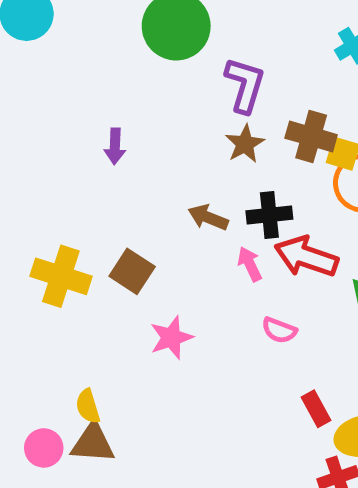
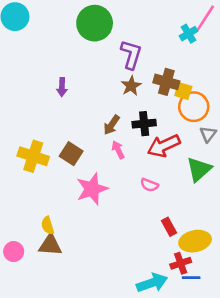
brown arrow: (208, 217) -> (112, 125), turned -78
red arrow: (306, 257) -> (164, 146), turned -44
pink arrow: (250, 264) -> (118, 150), moved
pink star: (171, 338) -> (92, 189), size x1.4
pink circle: (44, 448) -> (14, 252), moved

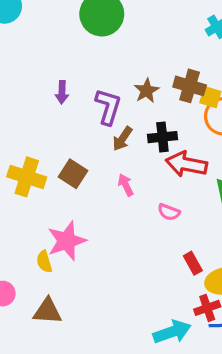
purple L-shape: (131, 54) -> (108, 107), moved
red arrow: (164, 146) -> (186, 164), turned 36
pink arrow: (118, 150) -> (126, 185), moved
pink star: (92, 189) -> (67, 241), moved
brown triangle: (50, 245) -> (47, 311), moved

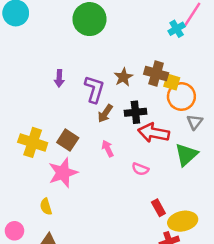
pink star: (67, 241) -> (63, 173), moved

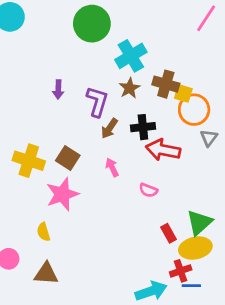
cyan cross: (177, 29) -> (131, 56), moved, size x1.6
green triangle: (186, 155) -> (199, 223), moved

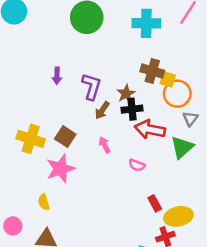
cyan cross: (131, 56) -> (146, 23), moved, turned 32
brown star: (130, 88) -> (126, 94), moved
green triangle: (199, 223) -> (182, 147), moved

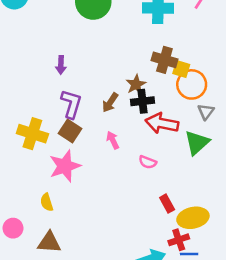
purple L-shape: (91, 86) -> (71, 104), moved

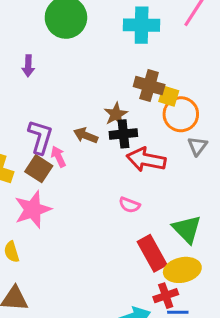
purple arrow: (61, 65) -> (28, 66), moved
brown arrow: (110, 103) -> (86, 135), turned 78
pink arrow: (113, 140) -> (58, 157), moved
green triangle: (197, 143) -> (187, 229), moved, turned -32
red rectangle: (167, 204) -> (152, 253), size x1.6

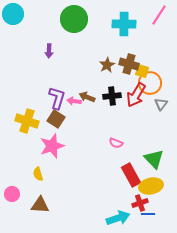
brown star: (116, 114) -> (107, 65), moved
pink arrow: (58, 157) -> (74, 101), moved, turned -56
red arrow: (146, 160) -> (136, 95), moved, turned -70

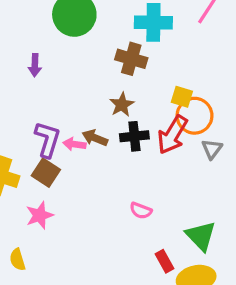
brown cross: (129, 64) -> (131, 59), moved
brown star: (107, 65) -> (122, 105), moved
pink star: (52, 146) -> (40, 215), size x0.7
red rectangle: (131, 175) -> (164, 261), size x0.6

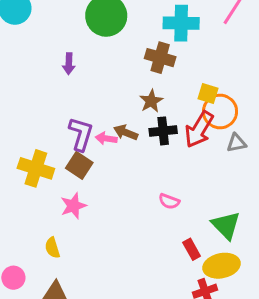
gray triangle: (212, 149) -> (236, 143), turned 42

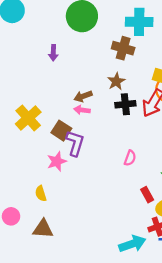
brown arrow: (126, 132) -> (83, 96), moved, turned -42
purple L-shape: (81, 134) -> (75, 143), moved
yellow cross: (36, 168) -> (28, 118), moved, turned 30
pink semicircle: (169, 201) -> (130, 158), turned -91

